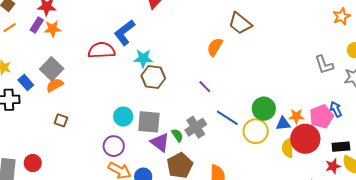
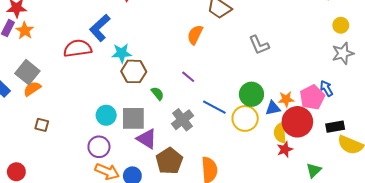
orange star: (53, 29) -> (25, 31), turned -30
gray L-shape: (324, 65) -> (259, 45), moved
green semicircle: (177, 135) -> (158, 94), moved
red star: (333, 166) -> (285, 149), moved

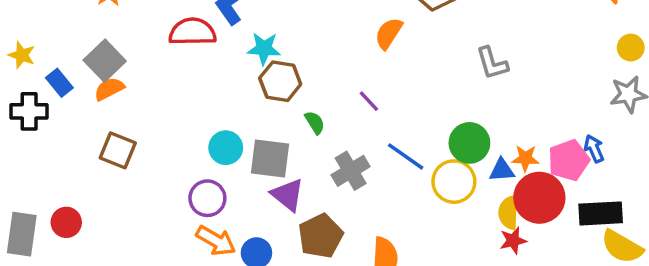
brown square: (42, 125) -> (118, 150), size x1.5
black rectangle: (335, 127) -> (601, 213), size x1.4

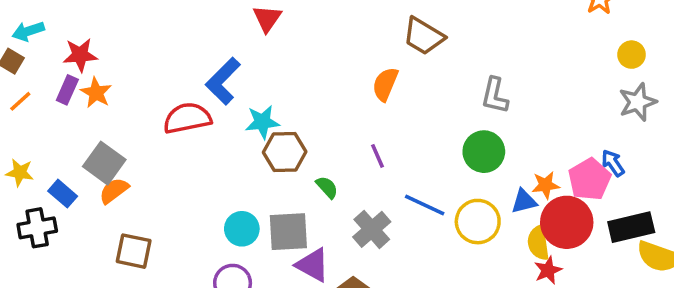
gray L-shape: (492, 63) -> (495, 95), turned 39
purple line: (369, 101) -> (378, 156), turned 30
green circle: (469, 143) -> (484, 152), moved

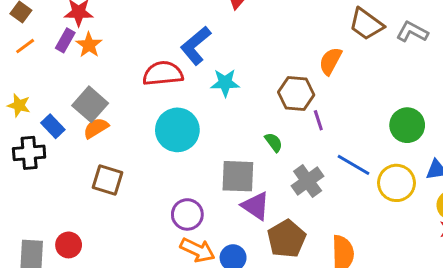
gray L-shape: (495, 95) -> (412, 32), moved, turned 100
brown hexagon: (285, 152) -> (296, 93), moved
cyan circle: (242, 229) -> (177, 130), moved, size x1.5

